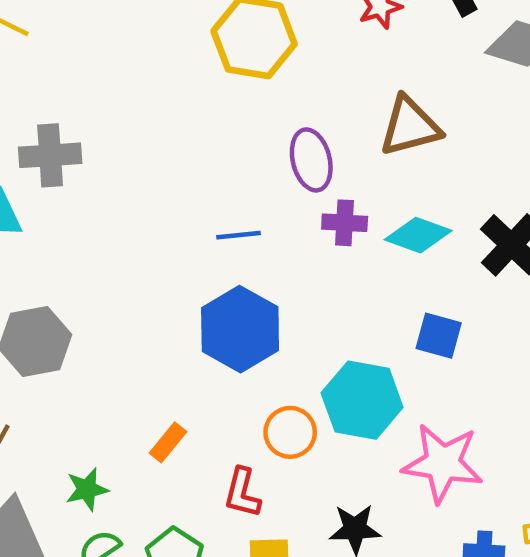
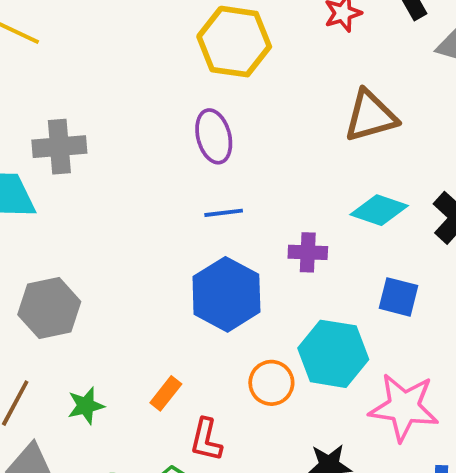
purple ellipse: (311, 160) -> (214, 136), moved
purple cross: (345, 223) -> (308, 252), moved
green star: (87, 489) -> (86, 406), moved
red L-shape: (242, 493) -> (206, 440), moved

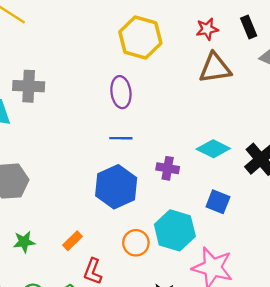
brown triangle: (370, 116) -> (215, 68), moved

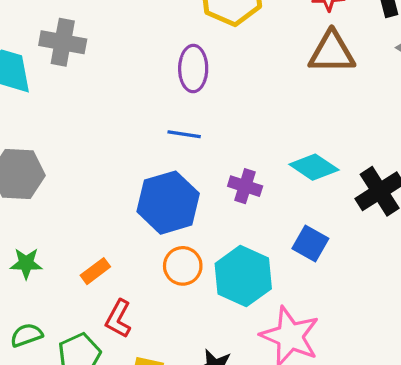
orange circle: (136, 243) -> (183, 266), moved

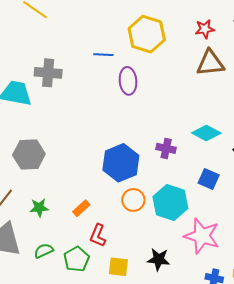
blue line: (184, 134) -> (103, 55), moved

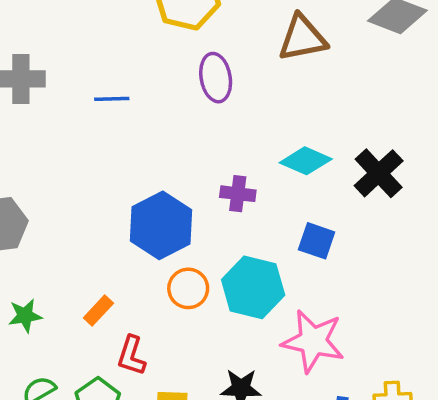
blue line: (103, 55) -> (112, 99), moved
purple ellipse: (128, 81) -> (216, 78), moved

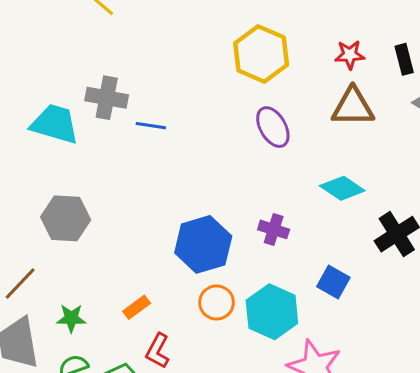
purple ellipse: (216, 78) -> (273, 127), turned -30
blue line: (112, 99) -> (151, 126), moved
cyan diamond: (306, 161) -> (342, 188), moved
green star: (25, 316) -> (71, 318), moved

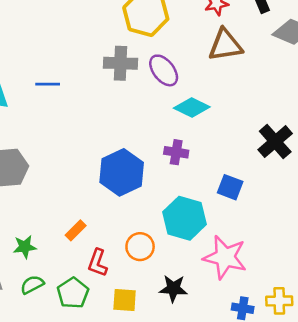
gray cross: (107, 98) -> (120, 63), moved
blue line: (151, 126) -> (48, 84), moved
cyan diamond: (342, 188) -> (192, 107), moved
orange circle: (217, 302) -> (140, 247), moved

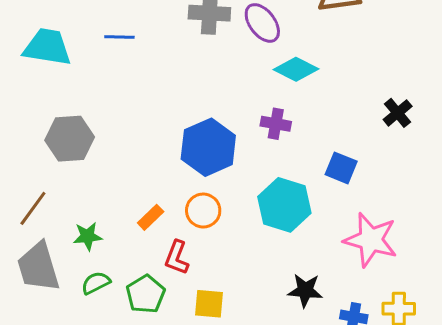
black cross: (275, 142) -> (398, 113), size x0.7
orange circle: (140, 247) -> (203, 211), moved
pink star: (225, 257) -> (371, 240), moved
black star: (173, 288) -> (305, 290), moved

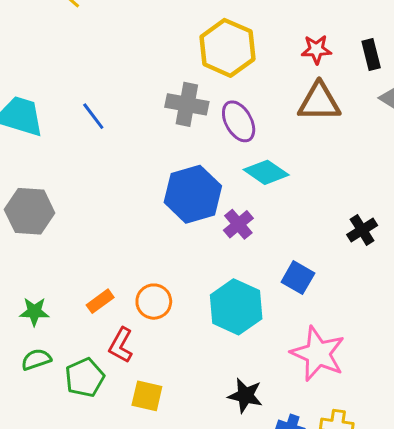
blue line: (119, 37) -> (93, 116), turned 44
purple cross: (276, 124) -> (238, 224), turned 32
blue hexagon: (208, 147) -> (193, 194), moved

